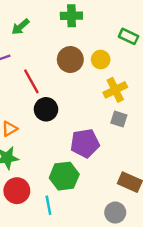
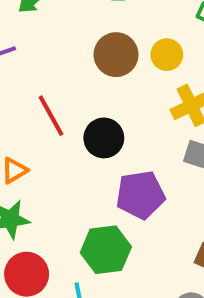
red line: (31, 81) -> (51, 116), moved
black circle: (46, 109) -> (104, 138), moved

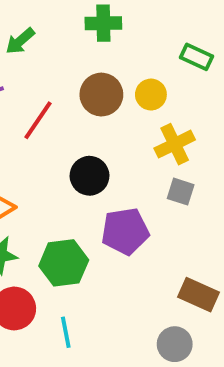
red line: (51, 116) -> (38, 120), moved, turned 63
green hexagon: (106, 250) -> (64, 263), moved

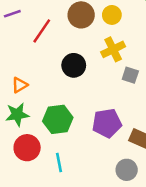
yellow cross: (175, 144) -> (113, 49), moved
purple pentagon: (125, 231) -> (107, 123), moved

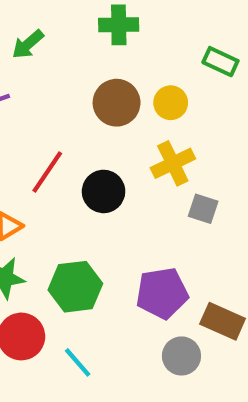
red line: (42, 31) -> (47, 172), moved
cyan line: (59, 162) -> (78, 362), turned -30
gray circle: (127, 170) -> (181, 356), moved

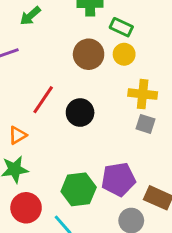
green rectangle: (220, 62) -> (121, 27), moved
yellow cross: (173, 163) -> (143, 94), moved, turned 32
green hexagon: (75, 287) -> (79, 189), moved

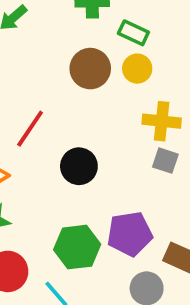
black circle: (80, 113) -> (79, 166), moved

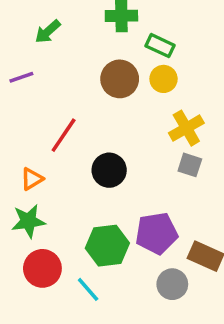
yellow cross: (162, 121) -> (186, 128), turned -36

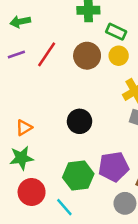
green arrow: (48, 32) -> (20, 22), moved, turned 30
red line: (64, 135) -> (47, 54), moved

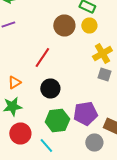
red line: (47, 54) -> (42, 58), moved
black circle: (79, 121) -> (50, 88), moved

